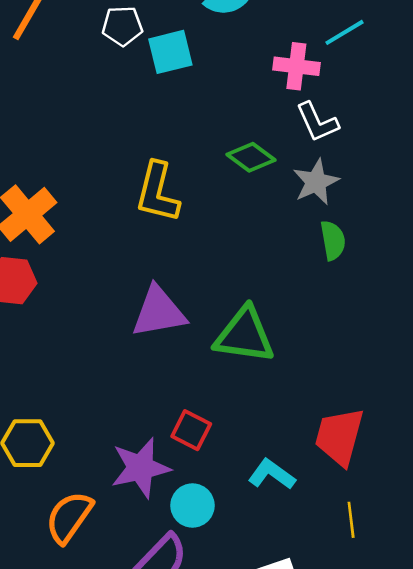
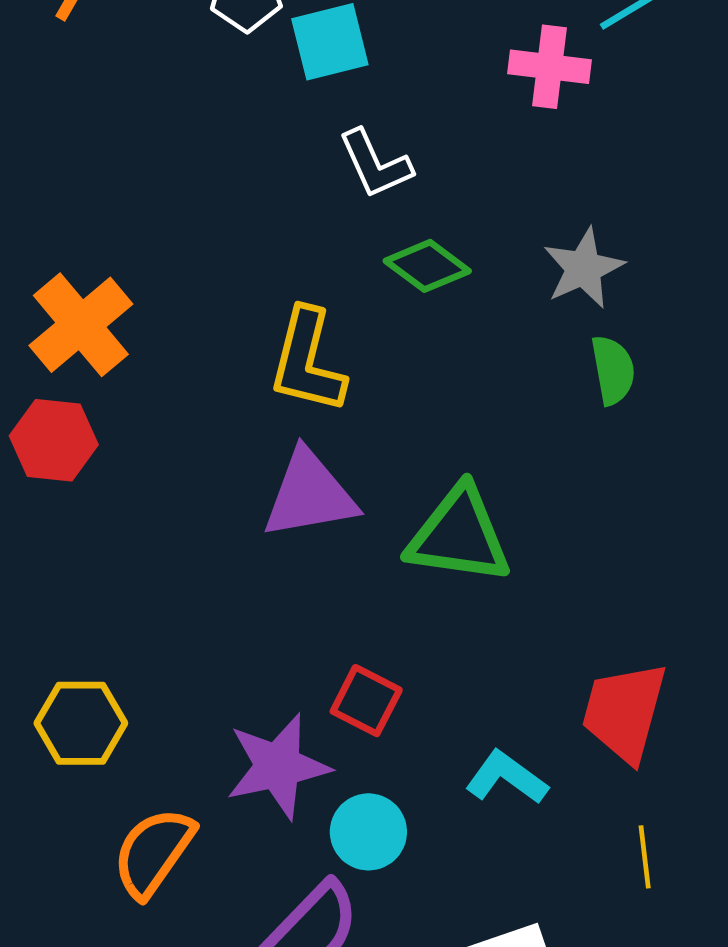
white L-shape: (317, 122) -> (375, 164), moved
green diamond: (251, 157) -> (427, 266), moved
yellow L-shape: (157, 192) -> (307, 361), moved

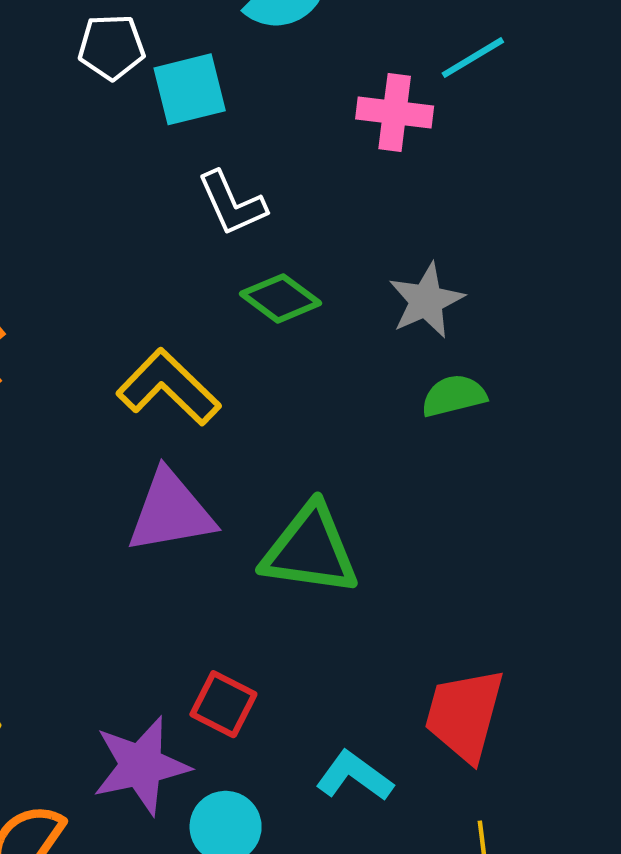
yellow L-shape: (307, 361) -> (168, 387), turned 120
green semicircle: (613, 370) -> (454, 396), turned -94

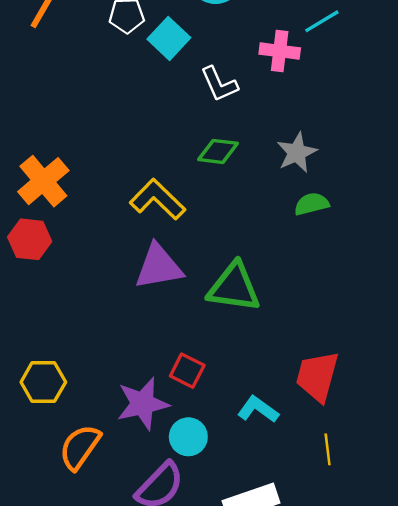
cyan square: (190, 89) -> (169, 38), turned -33
white L-shape: (232, 203) -> (219, 84), moved
green diamond: (280, 298) -> (218, 151), turned -30

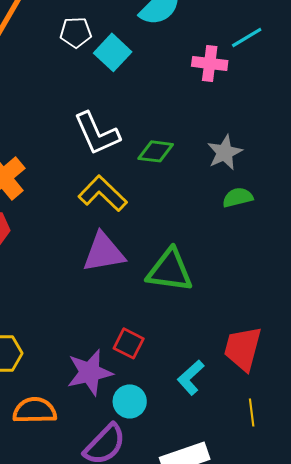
white L-shape: (219, 84) -> (97, 133), moved, size x1.4
cyan L-shape: (258, 409) -> (191, 377), turned -78
orange semicircle: (80, 447) -> (35, 410), turned 54

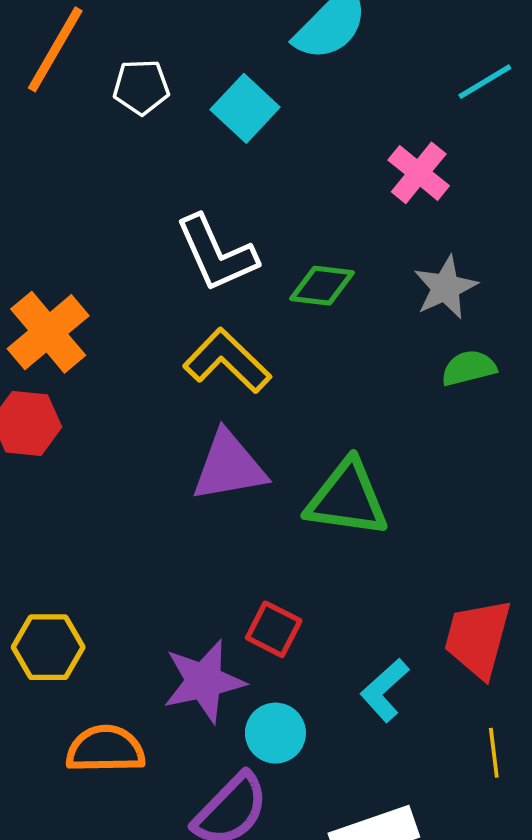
white pentagon: (76, 32) -> (141, 87), moved
pink cross: (210, 63) -> (419, 173), moved, turned 32

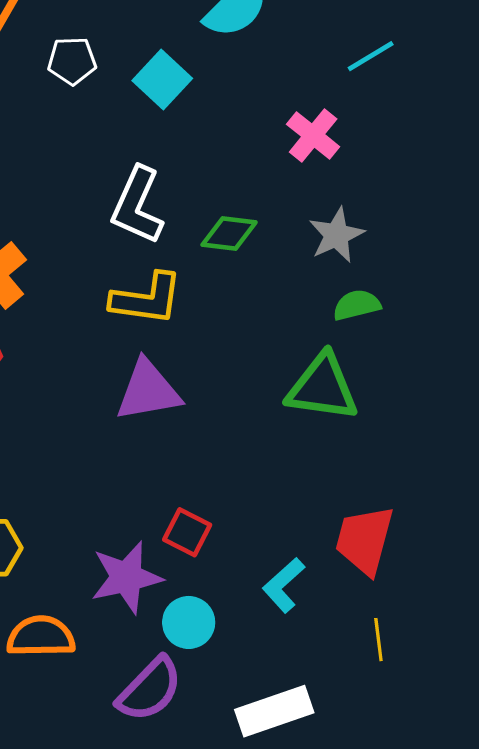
white L-shape: (216, 253) -> (137, 205), turned 48
yellow L-shape: (227, 361) -> (147, 299), turned 144
green triangle: (347, 499) -> (322, 388), moved

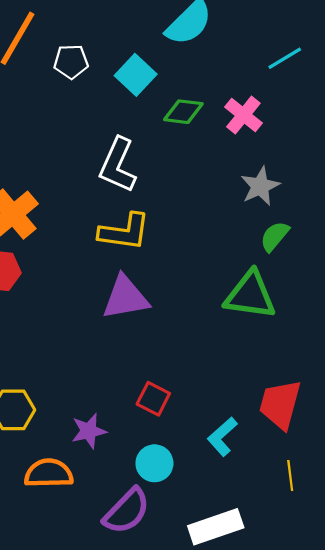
green diamond: (229, 233) -> (183, 112), moved
green semicircle: (357, 305) -> (275, 236), turned -36
purple star: (126, 577) -> (89, 431), moved, size x0.7

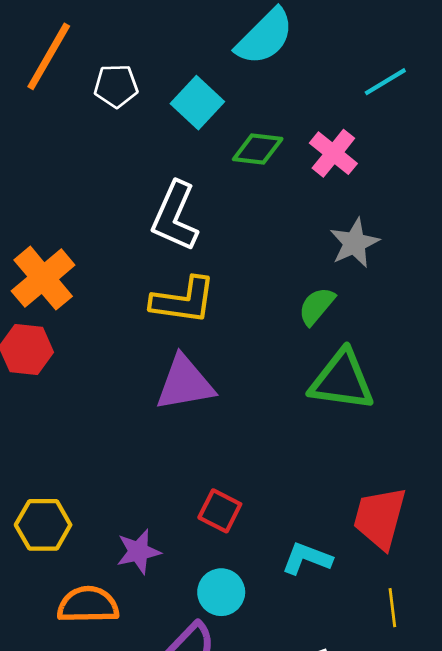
green semicircle: (275, 236) -> (317, 306), moved
cyan L-shape: (222, 437) -> (307, 559), turned 63

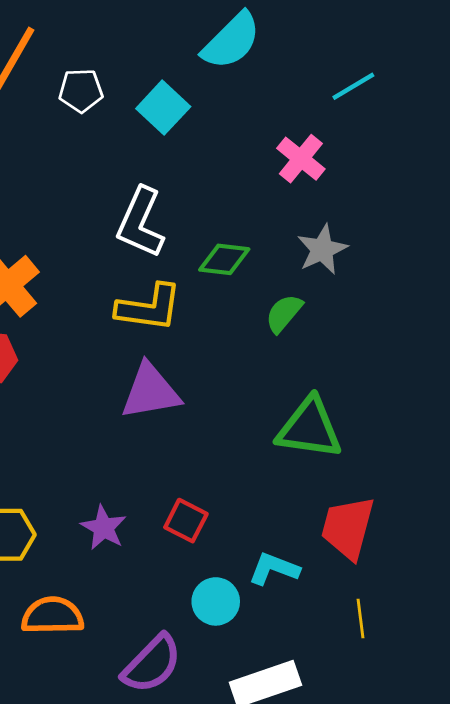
green diamond: (258, 149) -> (224, 259), moved
green triangle: (342, 380) -> (309, 428), moved
purple star: (138, 552) -> (104, 528), moved, turned -30
cyan circle: (221, 592) -> (216, 601), moved

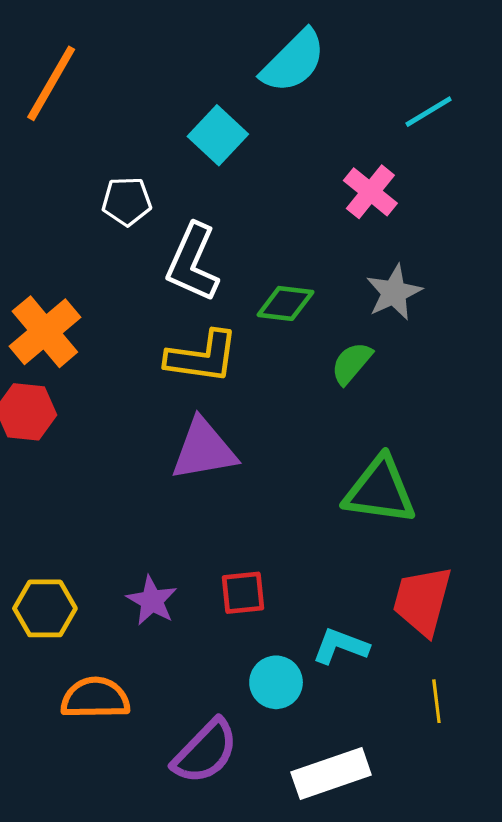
white pentagon: (81, 91) -> (127, 201), moved
red square: (186, 521) -> (243, 593), turned -33

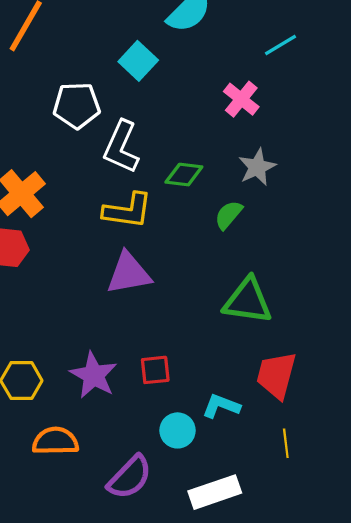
white pentagon: (127, 201) -> (77, 105), size x1.4
purple star: (152, 601) -> (94, 375), size x1.4

